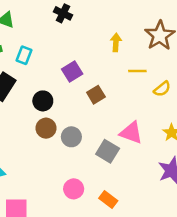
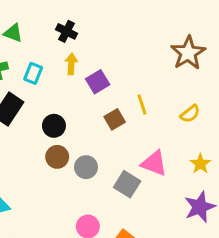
black cross: (63, 13) -> (67, 31), moved
yellow arrow: (116, 42) -> (71, 64), moved
purple square: (72, 71) -> (98, 82), moved
yellow line: (137, 71) -> (142, 105), moved, turned 72

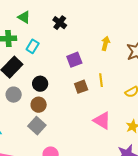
yellow arrow: (71, 64) -> (106, 43), moved
gray circle: (86, 167) -> (14, 95), moved
gray square: (127, 184) -> (37, 126), moved

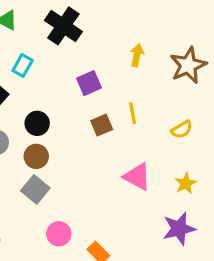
black cross: (60, 23) -> (63, 26), size x1.6

